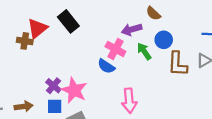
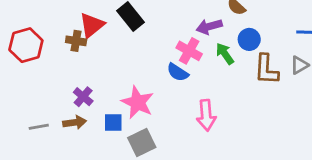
purple cross: (53, 86) -> (83, 97), moved

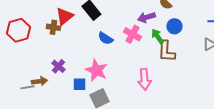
brown L-shape: (266, 69) -> (166, 51), moved
blue semicircle: (178, 72) -> (105, 38), moved
brown arrow: (75, 122) -> (39, 81), moved

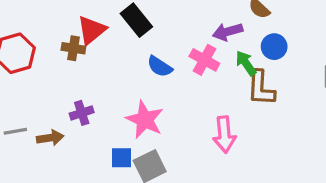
purple cross: (58, 66) -> (82, 113), turned 32
blue square: (79, 84) -> (122, 158), moved
gray line: (27, 87) -> (15, 131), moved

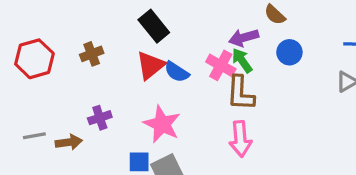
red triangle: (92, 30) -> (151, 65), moved
brown cross: (73, 48) -> (92, 54), turned -30
green arrow: (246, 63) -> (242, 60), moved
brown L-shape: (261, 88) -> (240, 93), moved

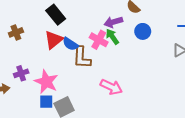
brown L-shape: (240, 93) -> (82, 58), moved
pink star: (162, 124) -> (46, 82), moved
pink arrow: (240, 139) -> (111, 87), turned -60

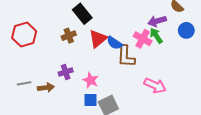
black rectangle: (56, 15) -> (82, 14), moved
brown cross: (16, 32) -> (69, 36), moved
pink star: (46, 82) -> (91, 80), size x0.7

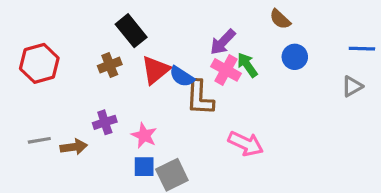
purple arrow: (157, 21) -> (223, 42), moved, turned -30

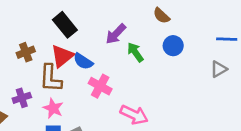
black rectangle: (131, 31) -> (65, 25), moved
pink cross: (226, 70) -> (100, 86), moved
brown L-shape: (200, 98) -> (51, 78), moved

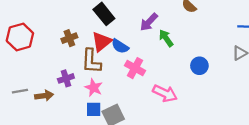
blue circle: (173, 46) -> (199, 66), moved

